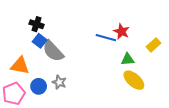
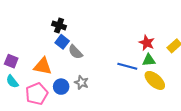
red star: (121, 31) -> (147, 43), moved
blue line: (106, 38) -> (127, 66), moved
gray semicircle: (53, 51) -> (75, 52), size x0.7

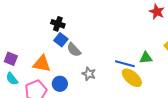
red star: (147, 43) -> (157, 12), moved
yellow ellipse: (155, 80) -> (132, 78), moved
gray star: (81, 83) -> (89, 74), moved

